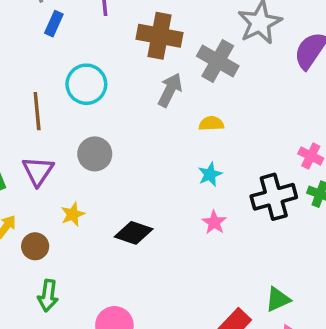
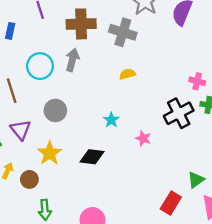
gray arrow: (170, 90) -> (72, 60), moved
cyan star: (210, 174) -> (111, 120), moved
yellow star: (73, 214) -> (50, 153), size x1.5

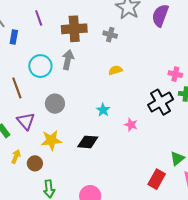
gray cross: (123, 32) -> (110, 35), size x0.6
yellow star: (50, 153) -> (51, 140), turned 30

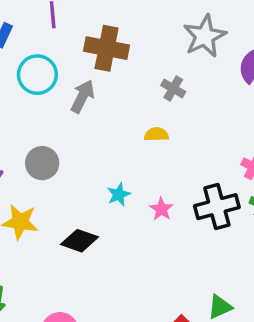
gray cross: (110, 35) -> (173, 89), moved
cyan circle: (40, 66) -> (37, 75), moved
pink star: (131, 125) -> (161, 209), moved

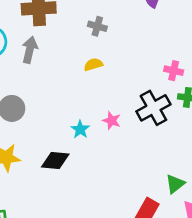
cyan star: (119, 194) -> (80, 129), moved

